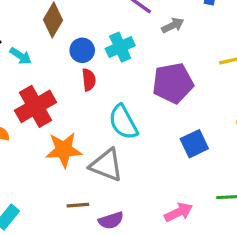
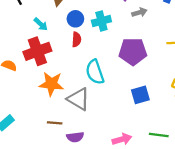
cyan arrow: (21, 56) -> (41, 24), moved

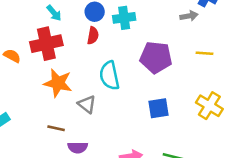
gray arrow: (139, 12) -> (189, 16), moved
gray triangle: (79, 99) -> (87, 104), size x0.7

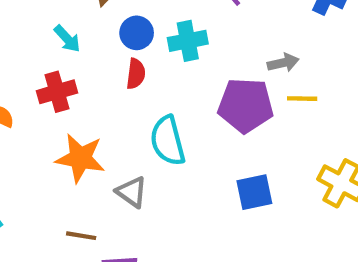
gray arrow: (189, 16) -> (283, 63), moved
red cross: (46, 44) -> (57, 92), size x0.7
yellow line: (204, 53) -> (302, 99), moved

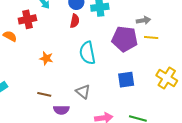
red cross: (57, 92) -> (27, 19), moved
orange star: (80, 158) -> (46, 58), size x0.6
gray triangle: (132, 192) -> (83, 92), moved

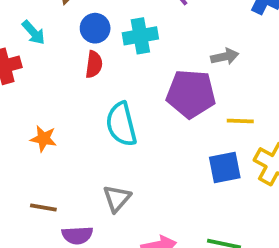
yellow line: (151, 38) -> (240, 121), moved
blue square: (126, 80) -> (225, 168), moved
gray triangle: (83, 92) -> (117, 198), turned 35

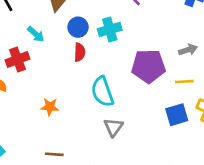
gray arrow: (225, 57) -> (188, 50), moved
gray triangle: (117, 198) -> (113, 127), moved

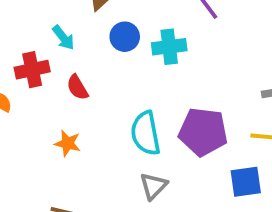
red semicircle: (80, 52) -> (77, 87), moved, turned 138
purple pentagon: (148, 66) -> (203, 132), moved

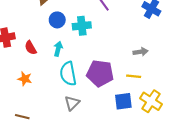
cyan arrow: (63, 38) -> (58, 49), moved, turned -128

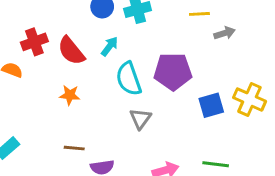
red semicircle: (31, 48) -> (71, 51), size x1.5
cyan arrow: (58, 49) -> (110, 46), turned 32
yellow line: (134, 76) -> (199, 14), moved

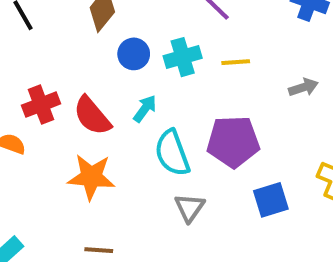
yellow line: (199, 14) -> (236, 62), moved
orange star: (70, 95) -> (91, 177), size x1.6
blue square: (211, 105) -> (271, 200), moved

